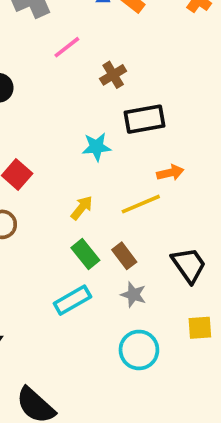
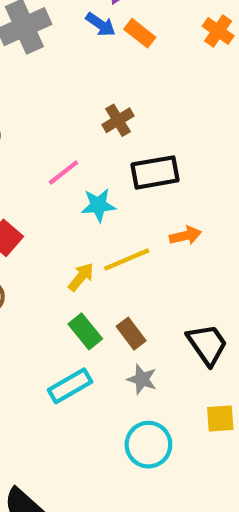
pink line: (67, 47) -> (64, 172), moved
yellow line: (141, 204) -> (127, 260), moved

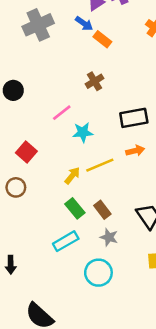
orange rectangle: (140, 33) -> (102, 39), moved
black rectangle: (155, 172) -> (134, 118), moved
cyan circle: (148, 445) -> (98, 273), moved

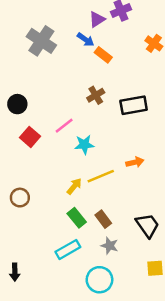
gray cross: (38, 25) -> (41, 41), turned -32
black rectangle: (134, 118) -> (134, 105), moved
red square: (26, 152) -> (30, 137), moved

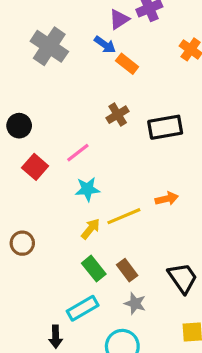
cyan star: (84, 145) -> (87, 189), moved
black arrow: (15, 272) -> (56, 337), moved

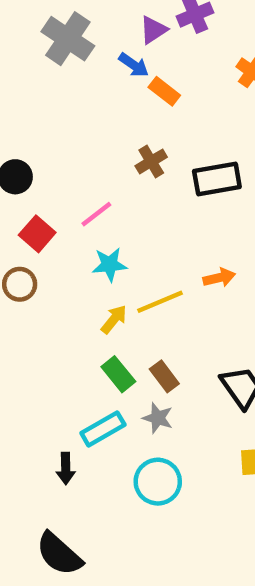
gray cross: (49, 46) -> (68, 39), moved
brown circle: (22, 243) -> (20, 284), moved
gray star: (135, 303) -> (158, 418), moved

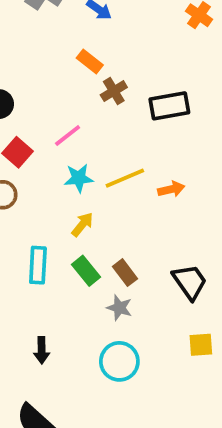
orange rectangle: (164, 91) -> (90, 61), moved
yellow line: (160, 302) -> (125, 178), moved
cyan rectangle: (103, 429) -> (38, 265), moved, turned -57

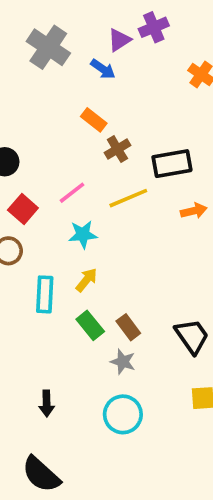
yellow line: (125, 178) -> (128, 198), moved
orange arrow: (171, 189) -> (194, 211), moved
cyan rectangle: (38, 265) -> (45, 294), moved

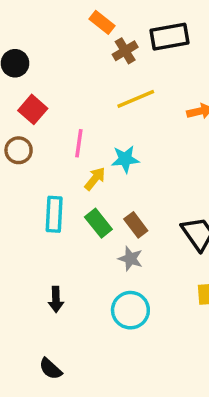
black rectangle: (172, 164) -> (170, 37), moved
pink line: (72, 193) -> (79, 143), moved, turned -44
cyan star: (83, 234) -> (125, 159), moved
cyan rectangle: (45, 294) -> (54, 214), moved
black semicircle: (41, 474) -> (51, 369), size x0.6

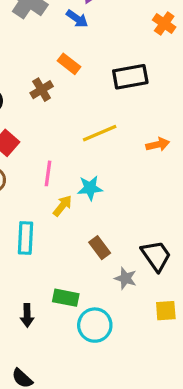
brown cross: (125, 51) -> (42, 90), moved
green rectangle: (98, 223) -> (66, 298), moved, turned -40
gray star: (130, 259) -> (125, 278), moved

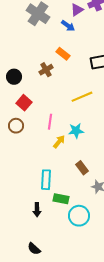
cyan rectangle: (25, 238) -> (46, 180), moved

